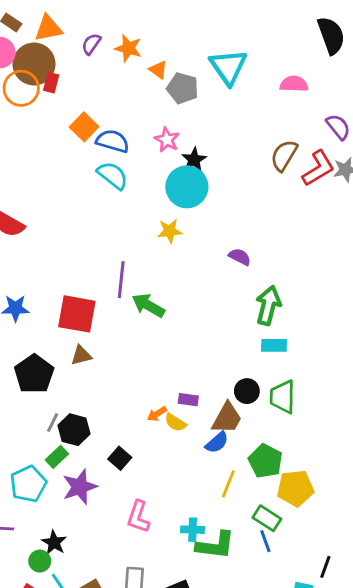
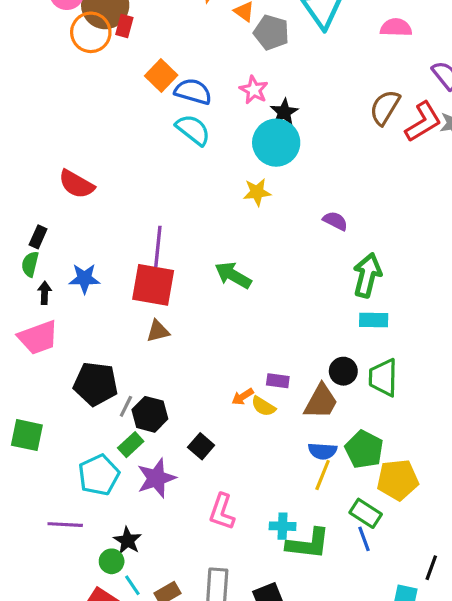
purple line: (121, 280) -> (158, 246), moved
black pentagon: (34, 374) -> (96, 384), moved, turned -30
blue semicircle: (217, 443) -> (323, 451), moved, turned 45

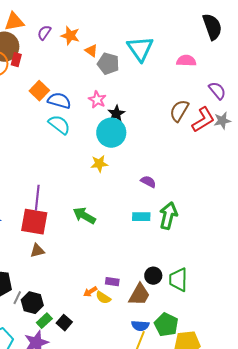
cyan rectangle: (374, 320) -> (141, 217), moved
green rectangle: (131, 445) -> (44, 321), moved

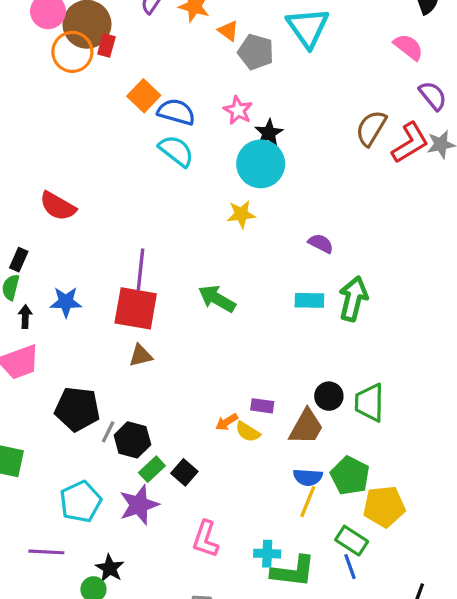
pink semicircle: (186, 61) -> (408, 47), moved, turned 36

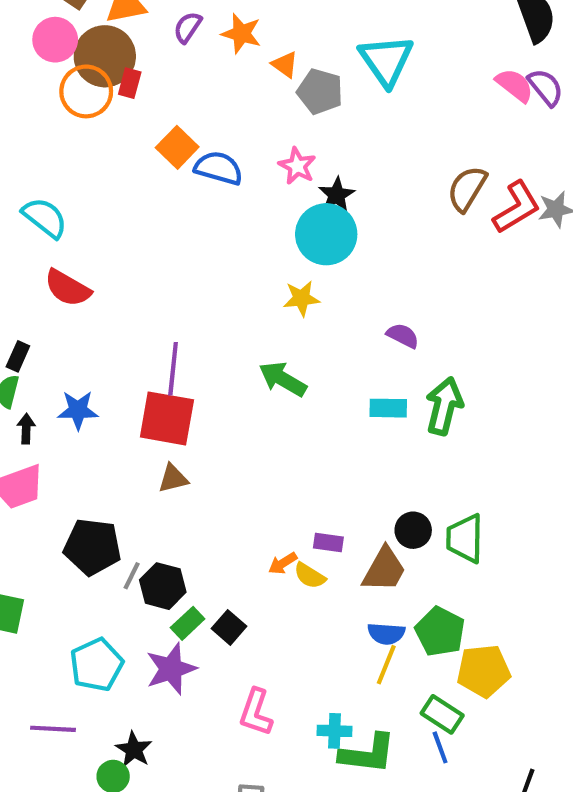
purple semicircle: (433, 96) -> (546, 87), moved
cyan semicircle: (176, 151) -> (45, 218), moved
green arrow: (217, 299) -> (283, 379), moved

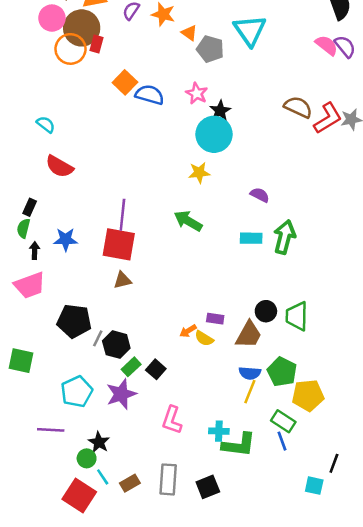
brown semicircle: (467, 189) -> (298, 107), turned 84
cyan semicircle: (45, 218) -> (46, 124), size x0.7

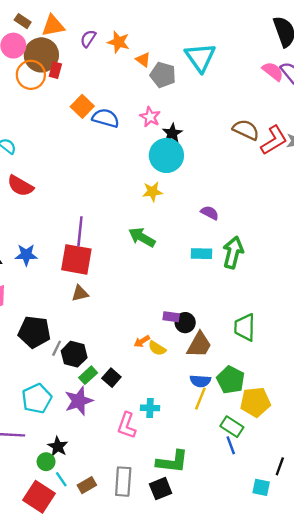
black circle: (266, 311) -> (185, 323), moved
purple rectangle: (215, 319) -> (171, 317), moved
cyan cross: (219, 431) -> (150, 408), moved
green L-shape: (239, 445) -> (172, 462), moved

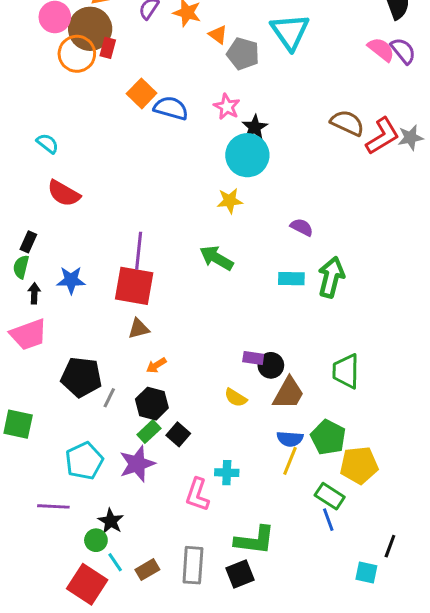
orange arrow: (142, 341) -> (156, 365), moved
black hexagon: (74, 354) -> (152, 404), moved

